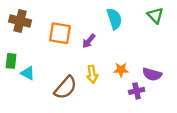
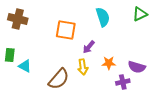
green triangle: (155, 15) -> (140, 14), turned 49
orange square: (60, 33) -> (66, 30), moved
purple arrow: (89, 41) -> (89, 47), moved

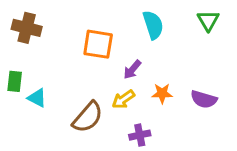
green triangle: (140, 14) -> (208, 20), turned -35
yellow arrow: (83, 67) -> (123, 99), turned 63
purple cross: (123, 82) -> (140, 135), moved

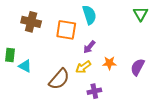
cyan semicircle: (153, 25) -> (89, 15), moved
brown cross: (27, 28) -> (31, 22), moved
purple semicircle: (204, 99) -> (138, 67), turned 102

